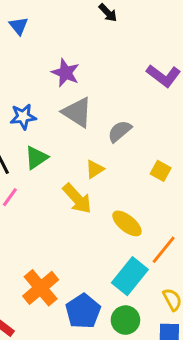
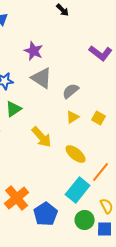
yellow triangle: (95, 169) -> (73, 117), moved
green circle: (125, 320) -> (85, 220), moved

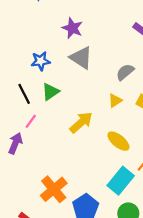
gray semicircle: (71, 91) -> (125, 72), moved
yellow arrow: (42, 137) -> (81, 122), turned -90

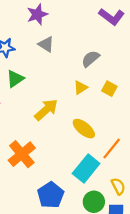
purple star: (72, 28) -> (37, 14), turned 30
gray triangle: (81, 58) -> (46, 44), size x0.7
orange cross: (54, 189) -> (22, 154), moved

